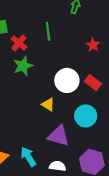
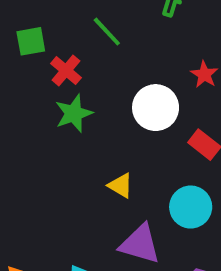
green line: (48, 31) -> (107, 32), moved, turned -36
white circle: (67, 80) -> (156, 108), moved

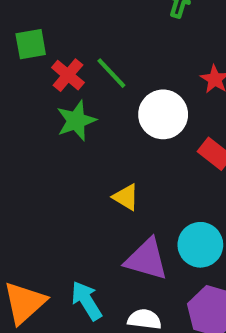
green line: (107, 32) -> (111, 73), moved
cyan circle: (191, 207) -> (200, 245), moved

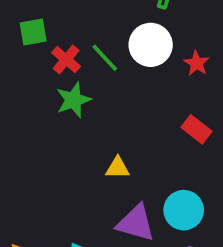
white circle: (163, 114) -> (151, 45), moved
yellow triangle: (126, 197) -> (118, 168), turned -30

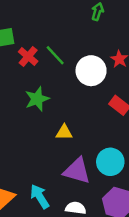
white circle: (151, 45) -> (91, 71), moved
green star: (73, 100) -> (37, 99), moved

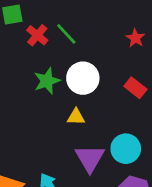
white circle: (91, 71) -> (83, 78), moved
purple triangle: (77, 171) -> (90, 158), turned 44

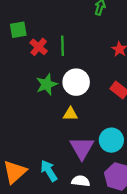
green line: (66, 34) -> (62, 46), turned 42

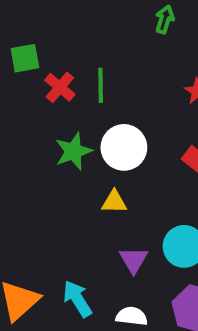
purple triangle: (82, 148) -> (134, 260), size x0.7

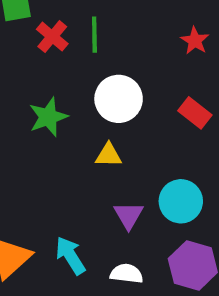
green star: (73, 151) -> (48, 117), moved

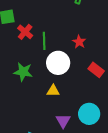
green line: (94, 35) -> (44, 41), moved
red star: (195, 41) -> (79, 42), moved
green star: (48, 117) -> (23, 72), turned 30

